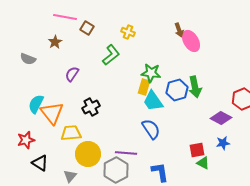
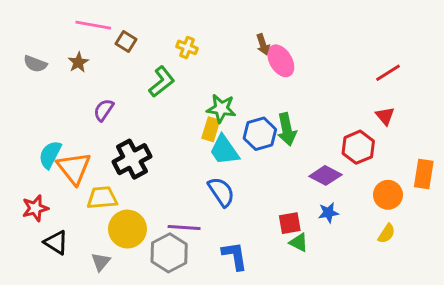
gray semicircle: (28, 59) -> (35, 64), moved
black cross: (91, 107) -> (132, 159), size x1.4

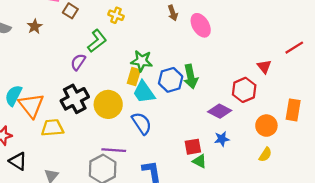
pink ellipse: (281, 61) -> (201, 25), moved
red line: (388, 73) -> (294, 48), moved
purple semicircle: (104, 110) -> (78, 62), moved
yellow circle: (127, 229) -> (108, 104), moved

